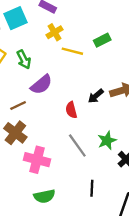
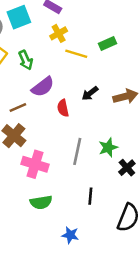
black arrow: (96, 96) -> (90, 93), moved
red semicircle: (71, 110) -> (63, 108), moved
gray line: (77, 146) -> (77, 151), turned 45

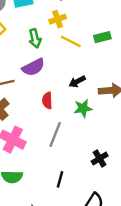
green arrow: (26, 60) -> (35, 38), moved
red semicircle: (63, 108) -> (47, 100), moved
green star: (108, 147) -> (83, 108), moved

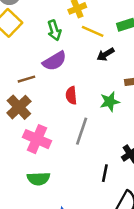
black arrow: (77, 82) -> (106, 54), moved
black line: (60, 179) -> (105, 173), moved

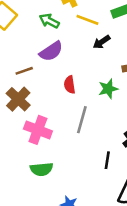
green arrow: (54, 30) -> (49, 21), turned 138

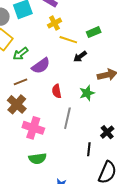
green arrow: (49, 21) -> (20, 54), moved, turned -63

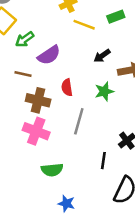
black arrow: (80, 57) -> (102, 56), moved
brown line: (20, 82) -> (23, 74), turned 32
brown cross: (17, 104) -> (38, 100), moved, turned -30
green semicircle: (38, 159) -> (52, 170), moved

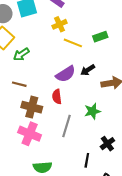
purple semicircle: (49, 55) -> (66, 74), moved
green star: (104, 91) -> (92, 111), moved

